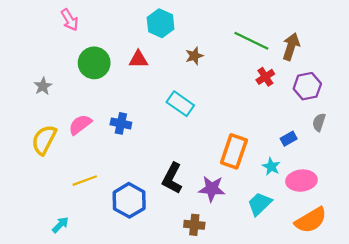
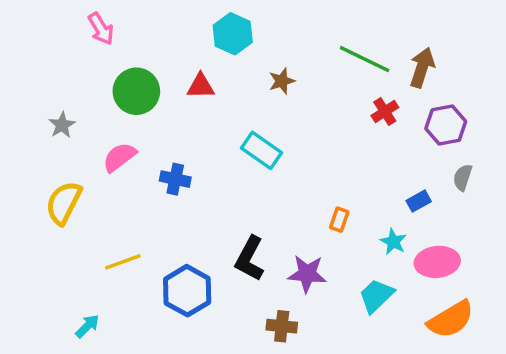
pink semicircle: (80, 125) -> (119, 157), moved
orange rectangle: (234, 151) -> (339, 220), size x0.5

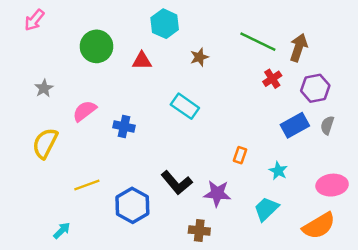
pink arrow: (101, 29) -> (34, 20), moved, turned 70
green circle: (136, 91) -> (97, 46), moved
blue rectangle: (419, 201) -> (295, 125), moved, size x1.6
black L-shape: (250, 259) -> (177, 183), turned -68
pink ellipse: (437, 262) -> (332, 185), moved

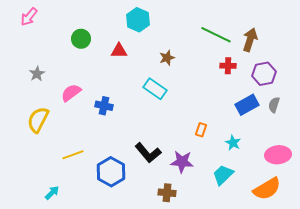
green circle: (97, 46) -> (81, 39), size x0.7
brown star: (199, 57) -> (167, 58), moved
red cross: (272, 79) -> (228, 66), turned 35

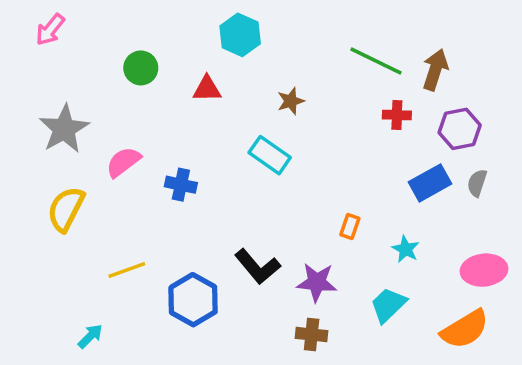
gray star: (37, 74) -> (64, 129), size x1.8
brown cross: (167, 193) -> (312, 335), moved

